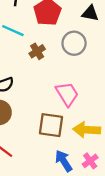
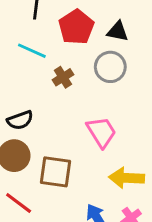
black triangle: (90, 13) -> (118, 31), moved
brown square: (51, 125) -> (56, 172), moved

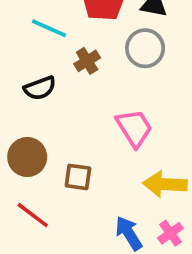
black semicircle: (20, 120) -> (40, 88), moved
brown square: (56, 172) -> (78, 177), size x0.7

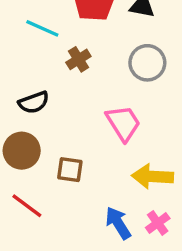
gray circle: (145, 48) -> (147, 63), moved
black semicircle: (40, 88) -> (34, 102), moved

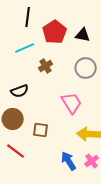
cyan line: (42, 28) -> (25, 48), turned -48

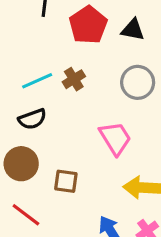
cyan line: (25, 48) -> (37, 81), moved

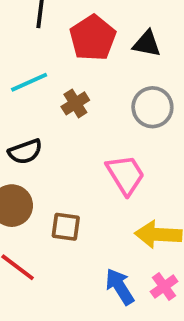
cyan line: (37, 81) -> (29, 82), moved

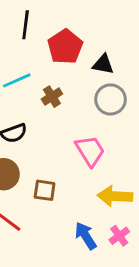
black triangle: (147, 44) -> (103, 64), moved

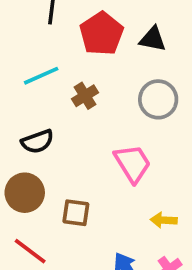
black triangle: (103, 64) -> (153, 39), moved
yellow arrow: (115, 196) -> (164, 220), size x0.6

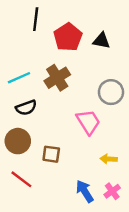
cyan line: (41, 76) -> (19, 78), moved
brown cross: (85, 96) -> (57, 78), size x1.5
gray circle: (158, 99) -> (111, 92), moved

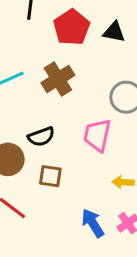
black semicircle: (26, 108) -> (41, 137), moved
pink trapezoid: (88, 122) -> (97, 135), turned -136

